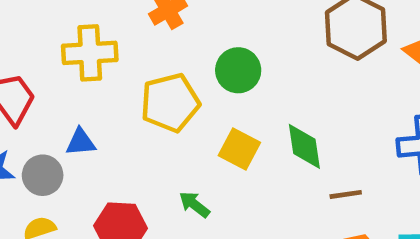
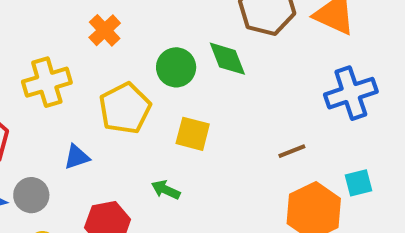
blue triangle: (81, 142) -> (77, 157), moved
green diamond: (304, 146) -> (227, 59), moved

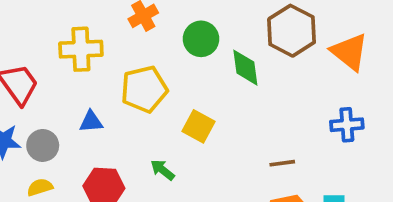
green circle: (176, 67) -> (201, 39), moved
blue cross: (351, 93) -> (347, 125), size x0.7

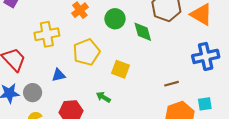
blue cross: (347, 125) -> (206, 56), size x1.4

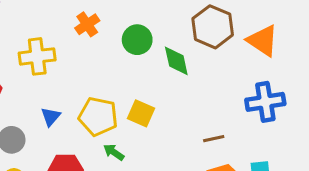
yellow pentagon: (86, 52) -> (98, 117), moved, turned 30
blue triangle: (58, 75) -> (51, 117), turned -40

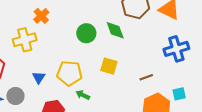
orange cross: (87, 24) -> (41, 16), moved
green circle: (137, 40) -> (86, 33), moved
yellow square: (141, 113) -> (109, 66), moved

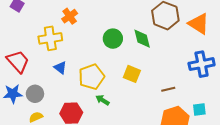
yellow pentagon: (69, 73) -> (92, 77), turned -30
blue triangle: (39, 77) -> (60, 68), moved, turned -32

